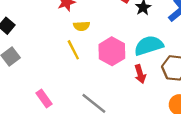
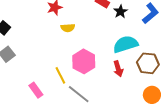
yellow line: (73, 50) -> (60, 75), moved
pink hexagon: (112, 51) -> (84, 61), moved

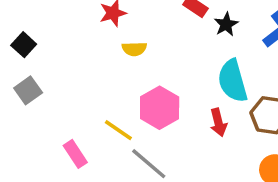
cyan semicircle: (126, 44) -> (233, 81), turned -90
yellow line: (60, 75) -> (118, 130), turned -30

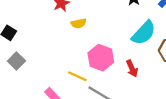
cyan semicircle: (233, 81) -> (144, 33), turned -112
red arrow: (218, 122) -> (132, 68), moved

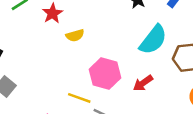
red arrow: (132, 68) -> (143, 83), turned 84

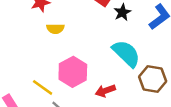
cyan semicircle: (153, 40) -> (126, 53), turned -100

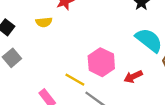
yellow semicircle: (55, 29) -> (44, 22), moved

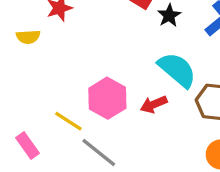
red arrow: (133, 77) -> (154, 104), moved

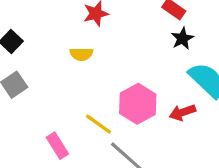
black star: (169, 15) -> (182, 38), moved
yellow semicircle: (28, 37) -> (81, 54), moved

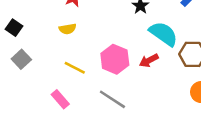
yellow line: (98, 124) -> (75, 68), moved

